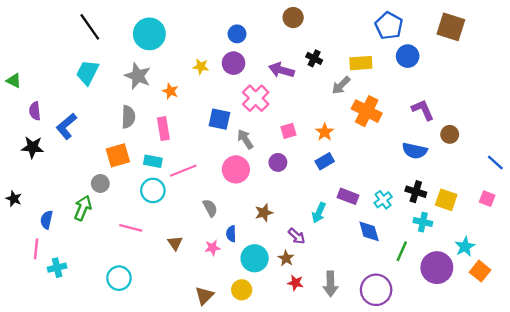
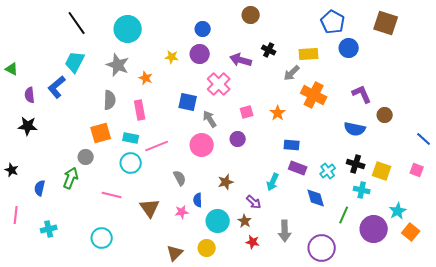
blue L-shape: (66, 126) -> (57, 87), moved
blue rectangle: (325, 161) -> (292, 145), moved, turned 35
brown triangle: (175, 243) -> (150, 208), size x1.5
pink line: (36, 249) -> (16, 215), moved
gray arrow: (331, 284) -> (285, 231), moved

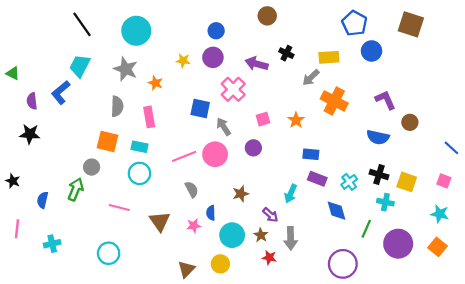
orange square: (101, 133) -> (108, 141), turned 30
pink line: (157, 146) -> (184, 156), moved
cyan star: (398, 211) -> (440, 214), moved, turned -30
gray arrow: (285, 231) -> (291, 238), moved

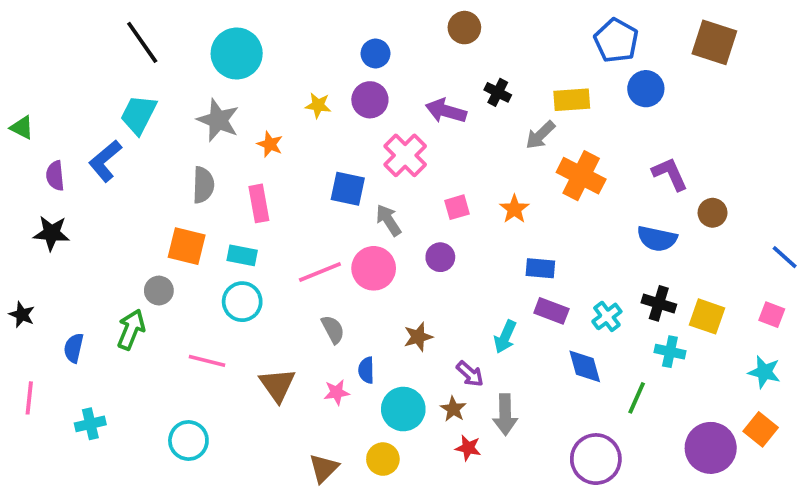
purple circle: (398, 244) -> (711, 448), moved

